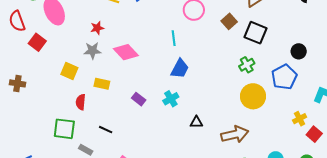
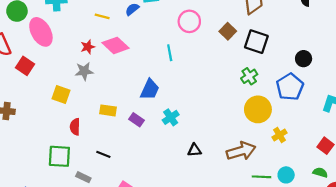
pink diamond: (126, 52) -> (116, 45), moved
blue trapezoid: (180, 69) -> (150, 89), moved
yellow rectangle: (102, 84) -> (108, 110), moved
yellow cross: (300, 119) -> (279, 135), moved
black triangle: (196, 122) -> (194, 150), moved

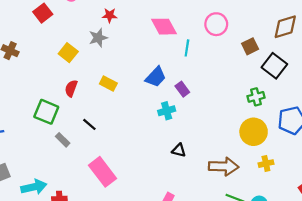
pink diamond: (116, 45) -> (164, 27), moved
gray star: (84, 71) -> (98, 38), turned -30
purple rectangle: (137, 120) -> (182, 89), moved

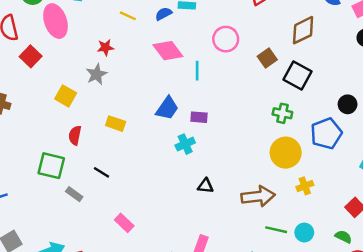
purple rectangle: (182, 89) -> (199, 117), turned -40
green cross: (256, 97) -> (282, 113), turned 35
pink rectangle: (102, 172) -> (124, 223), size x0.6

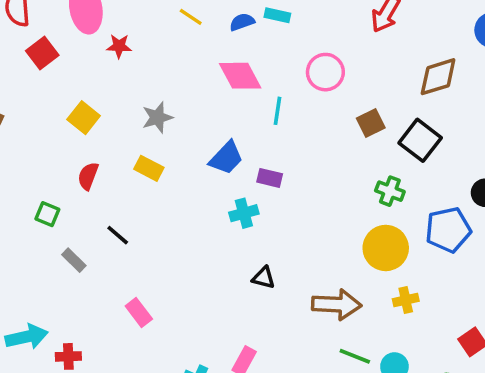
red star: (105, 47) -> (119, 46), moved
brown square: (267, 58) -> (371, 123), moved
gray star: (97, 74) -> (157, 118), moved
green square: (51, 166) -> (47, 214), size x0.6

